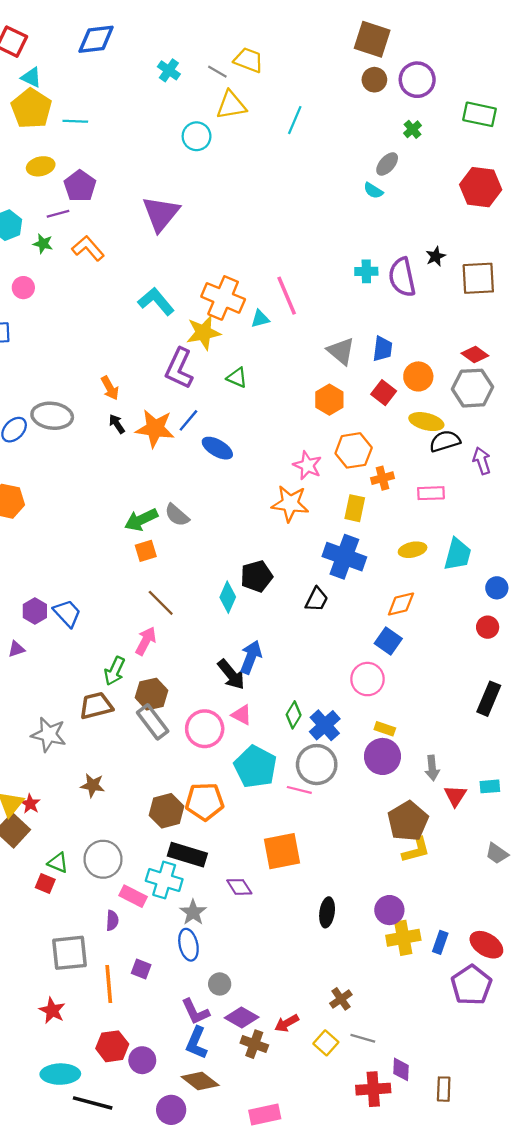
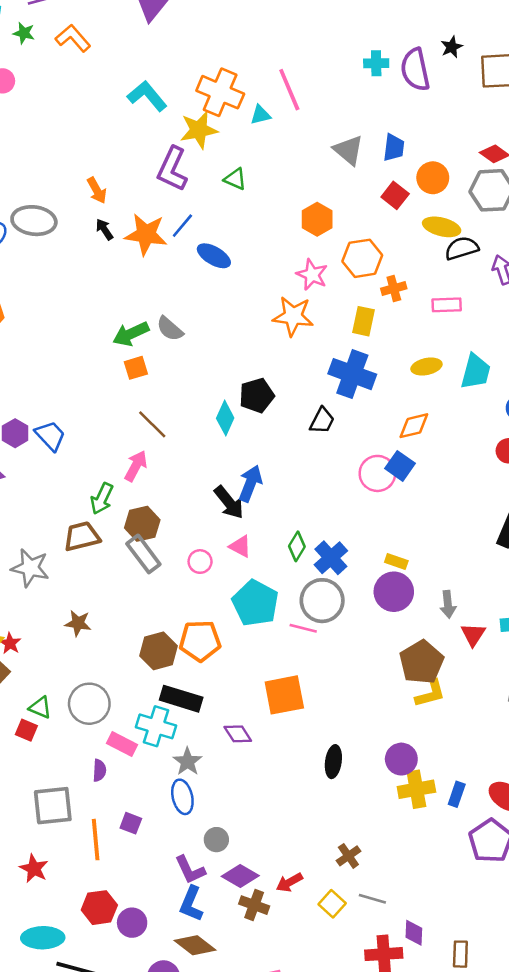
orange hexagon: (329, 400) -> (317, 219), moved
pink circle: (367, 679) -> (377, 473), moved
pink circle: (205, 729) -> (200, 562), size x0.6

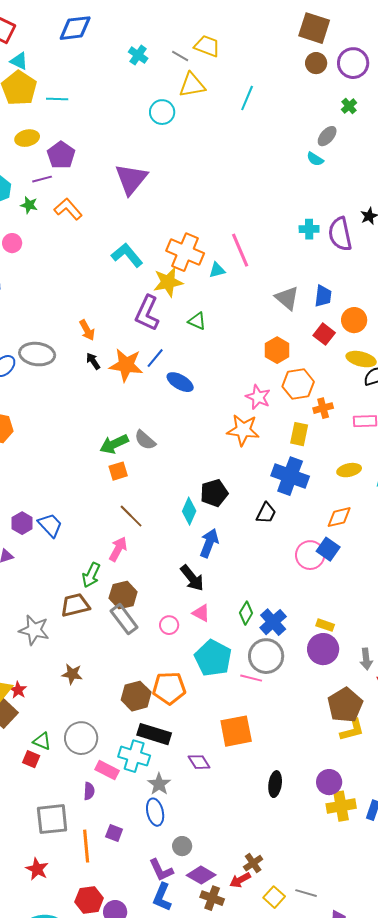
orange hexagon: (317, 219) -> (277, 350), moved
blue arrow: (250, 484) -> (209, 543), moved
brown cross: (348, 856) -> (253, 863), moved

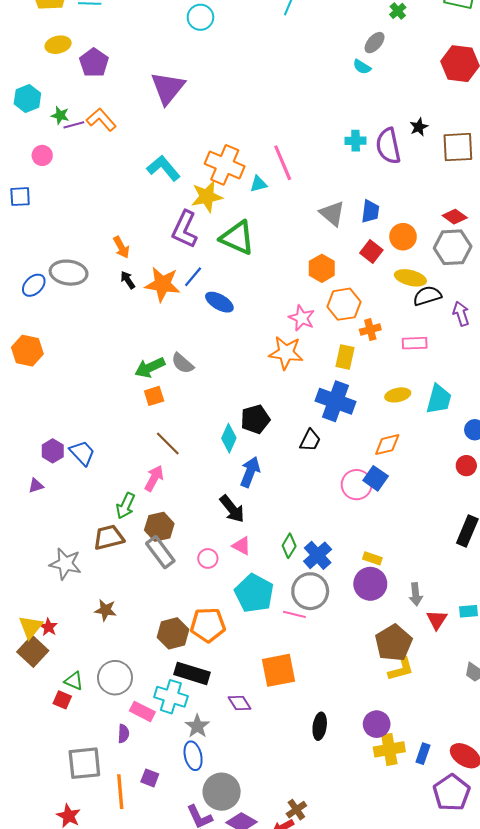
purple line: (42, 179) -> (74, 125), moved
green triangle: (197, 321) -> (237, 238), size x1.8
gray circle: (182, 846) -> (222, 792), size x1.8

